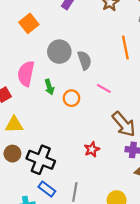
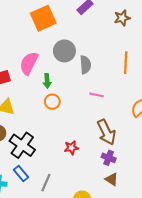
orange square: (29, 23) -> (43, 18), size x1.4
pink line: (104, 88) -> (96, 95), turned -32
orange circle: (71, 98) -> (52, 102), moved

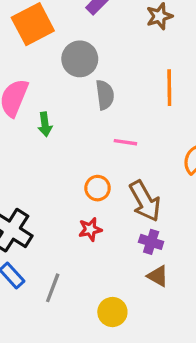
gray circle: (64, 51) -> (80, 59), moved
orange circle: (52, 102) -> (98, 188), moved

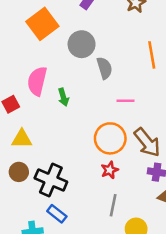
orange circle: (98, 188) -> (110, 138), size x1.6
gray line: (53, 288) -> (113, 205), moved

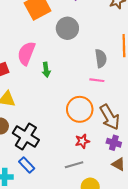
gray semicircle: (105, 68) -> (101, 58), moved
red star: (110, 170) -> (82, 141), moved
gray line: (113, 205) -> (74, 165), turned 54

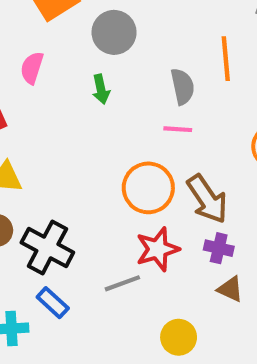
pink semicircle: (26, 53) -> (32, 68), moved, size x0.7
green arrow: (46, 70) -> (101, 89), moved
red star: (82, 141) -> (158, 249), size x1.5
gray line: (74, 165) -> (122, 283), moved

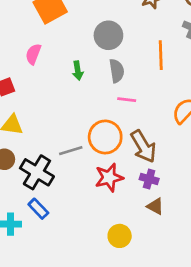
gray circle: (114, 32) -> (108, 35), moved
gray semicircle: (183, 86) -> (117, 71), moved
gray line: (122, 283) -> (71, 151), moved

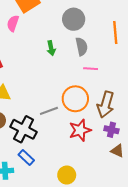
pink semicircle: (33, 54) -> (13, 23), moved
brown arrow: (143, 146) -> (106, 105), turned 50
yellow circle: (120, 236) -> (67, 175), moved

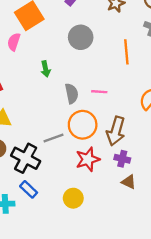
gray semicircle: (82, 47) -> (72, 93), moved
green arrow: (51, 48) -> (46, 69), moved
yellow circle: (67, 175) -> (73, 198), moved

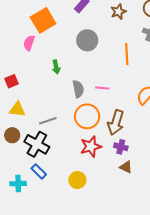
gray line: (54, 138) -> (48, 121), moved

